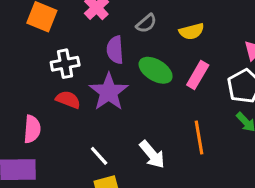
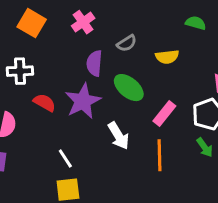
white cross: (65, 64) -> (20, 71), moved
pink rectangle: (198, 75) -> (164, 113), moved
white arrow: (152, 154) -> (119, 136), moved

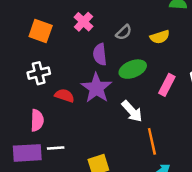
green ellipse: (129, 88) -> (133, 69), turned -50
orange line: (160, 155) -> (152, 141), moved
white line: (65, 158) -> (56, 148), moved, turned -49

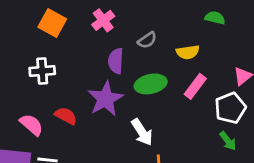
pink rectangle: (167, 85) -> (195, 86), moved
red semicircle: (64, 96) -> (66, 116), moved
pink semicircle: (37, 120) -> (31, 125), turned -60

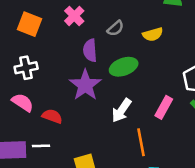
pink rectangle: (195, 86) -> (164, 107), moved
red semicircle: (66, 116) -> (52, 116), moved
pink semicircle: (31, 125) -> (23, 102), moved
white arrow: (142, 132) -> (121, 110), turned 75

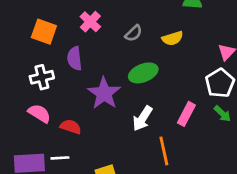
purple semicircle: (90, 50) -> (74, 58), moved

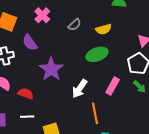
purple semicircle: (74, 58) -> (30, 43), turned -30
green ellipse: (143, 73) -> (97, 54), moved
white line: (60, 158) -> (27, 117), moved

